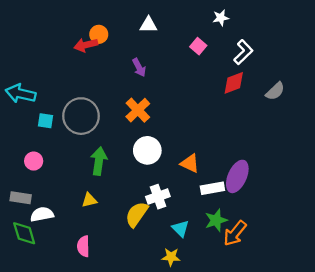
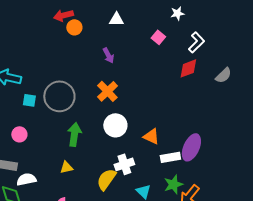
red arrow: (86, 45) -> (63, 15), moved

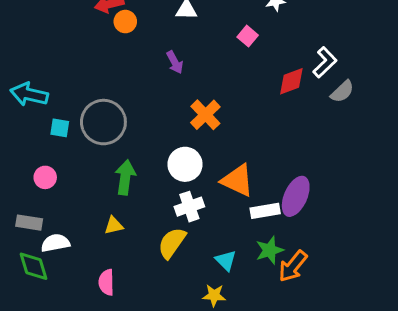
white L-shape: (196, 42) -> (325, 62), moved
orange cross: (107, 91) -> (205, 115), moved
orange triangle: (151, 136) -> (237, 180), size x1.4
white cross: (124, 164) -> (189, 207), moved

